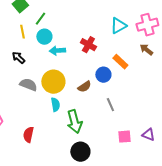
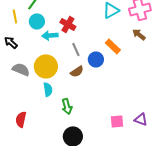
red cross: (88, 45) -> (68, 24), moved
gray line: (110, 105) -> (76, 49), moved
green arrow: (74, 122) -> (67, 106), size x0.7

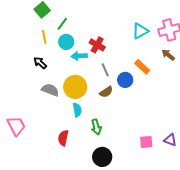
red semicircle: (21, 119) -> (63, 138), moved

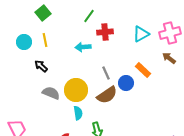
green line: (62, 24) -> (89, 16), moved
cyan circle: (66, 42) -> (24, 42), moved
red cross: (97, 45) -> (105, 32), moved, turned -35
cyan arrow: (79, 56) -> (83, 47), moved
brown semicircle: (106, 92) -> (107, 95), size x1.5

